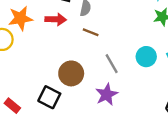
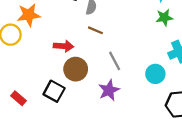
red arrow: (56, 19) -> (64, 46), moved
cyan circle: (146, 57) -> (155, 74), moved

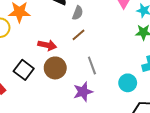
brown line: (95, 30) -> (78, 35), turned -72
black square: (54, 91) -> (24, 70), moved

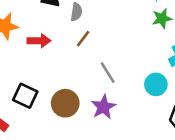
red arrow: (47, 45) -> (39, 41), moved
brown circle: (55, 68) -> (65, 103), moved

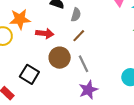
gray line: (108, 73) -> (84, 64), moved
brown circle: (65, 103) -> (60, 58), moved

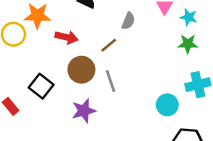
gray semicircle: (76, 15) -> (128, 21), moved
purple star: (88, 90) -> (84, 111), moved

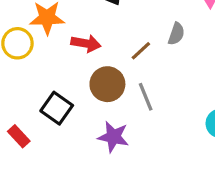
gray semicircle: (128, 21) -> (176, 34), moved
purple star: (84, 111) -> (113, 137), turned 30

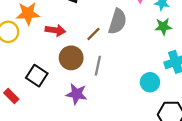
gray semicircle: (176, 34) -> (117, 21), size x1.6
gray line: (146, 97) -> (98, 66), turned 36

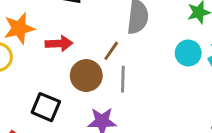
brown line: (93, 34) -> (111, 51), moved
cyan circle: (150, 82) -> (188, 53), moved

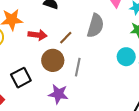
brown line: (111, 51) -> (66, 38), moved
black square: (46, 107) -> (21, 78), turned 30

